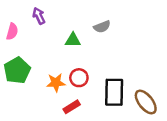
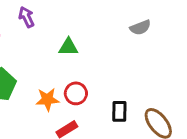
gray semicircle: (102, 27) -> (140, 28), moved
black rectangle: (114, 92) -> (119, 111), size x0.6

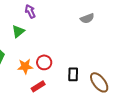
purple arrow: (26, 17) -> (30, 11), moved
green triangle: (68, 47) -> (18, 31), moved, turned -40

